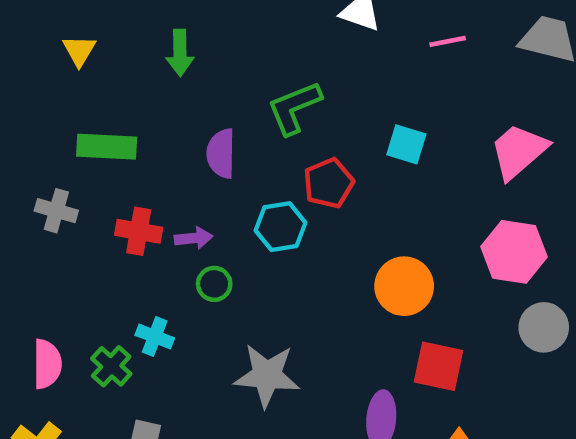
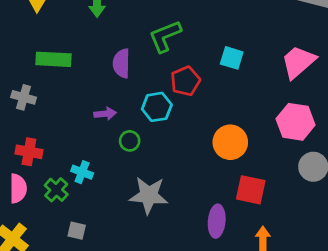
red cross: (139, 231) -> (29, 152), moved
green circle: (214, 284) -> (130, 141), moved

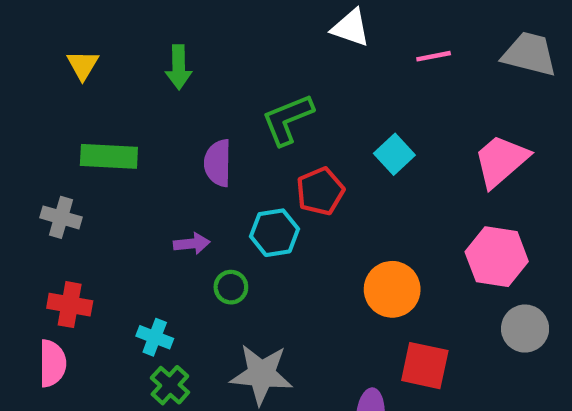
cyan square: (232, 58) -> (394, 154), turned 30
green cross: (56, 190) -> (170, 385), moved

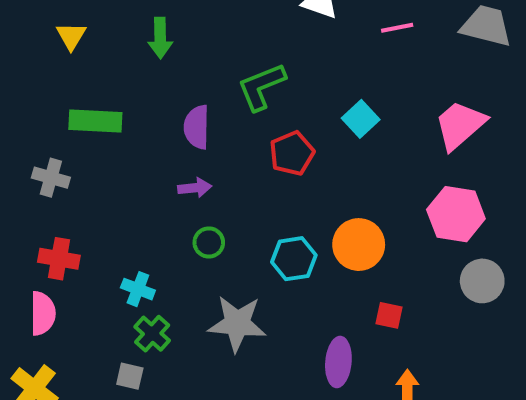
cyan hexagon: (274, 233) -> (294, 259), moved
purple arrow: (192, 244) -> (195, 188), moved
red square: (425, 366) -> (389, 315), size x0.6

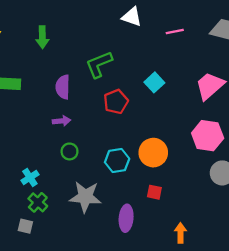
cyan cross: (138, 289) -> (30, 177), turned 36
red square: (389, 315) -> (154, 192), moved
purple ellipse: (338, 362) -> (126, 218), moved

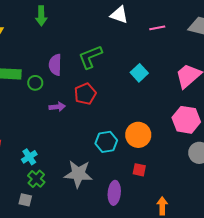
green arrow: (42, 37) -> (41, 16), moved
purple semicircle: (63, 87) -> (55, 65), moved
red pentagon: (116, 102) -> (85, 94), moved
green circle: (70, 151) -> (35, 83), moved

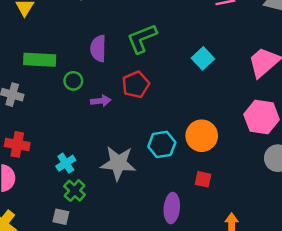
green circle: (35, 83) -> (73, 81), moved
gray star: (78, 174) -> (118, 163), moved

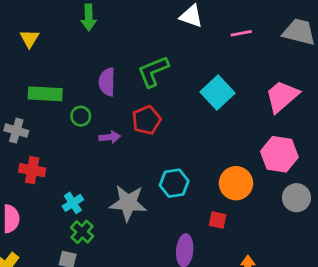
cyan square: (203, 58) -> (218, 92), size x1.4
orange circle: (202, 136) -> (236, 183), moved
red cross: (17, 144) -> (32, 170), moved

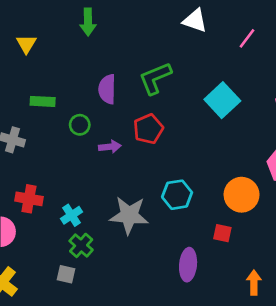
pink line: (241, 33) -> (247, 38), turned -42
green rectangle: (45, 94) -> (43, 101), size x0.7
red cross: (32, 170) -> (29, 199), moved

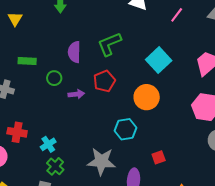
orange circle: (242, 195) -> (147, 97), moved
gray star: (129, 215) -> (101, 161), moved
red square: (222, 233) -> (159, 157), turned -32

